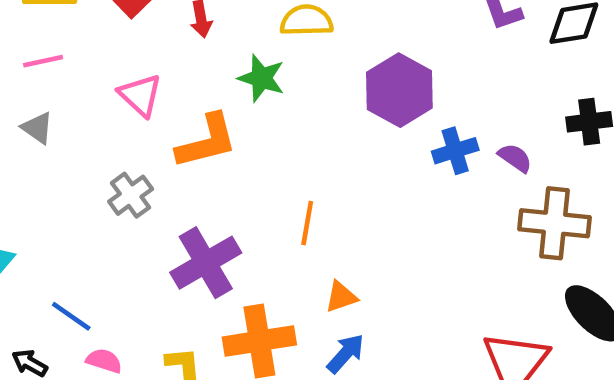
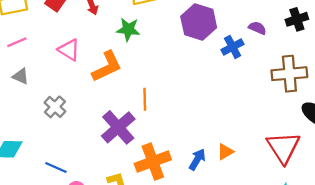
purple semicircle: (515, 158) -> (257, 28), moved
gray cross: (131, 195) -> (55, 107), moved
orange line: (307, 223) -> (145, 99), moved
orange triangle: (341, 297) -> (225, 152), moved

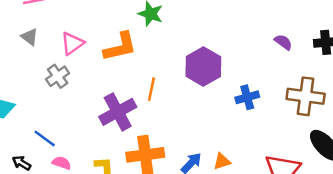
purple hexagon: (199, 22) -> (203, 66), moved
blue cross: (233, 47) -> (247, 97), moved
pink triangle: (69, 50) -> (72, 43), moved, turned 40

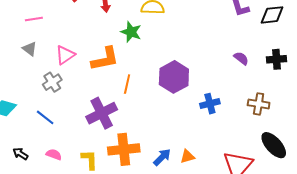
orange line: (151, 89) -> (127, 84), moved
brown cross: (306, 96) -> (259, 104), size x0.7
blue line: (45, 139) -> (45, 117), moved

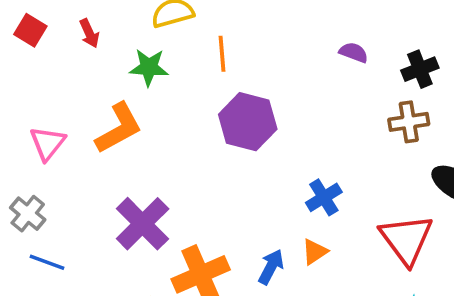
black cross: (277, 59) -> (420, 69), moved
gray cross: (52, 82) -> (28, 214), moved
orange line: (127, 84) -> (222, 54), moved
blue cross: (210, 104) -> (324, 197), moved

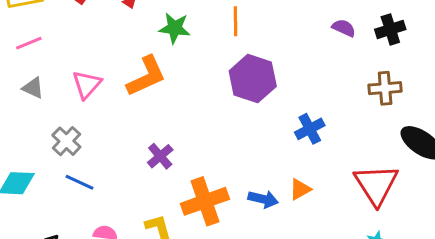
black cross: (420, 69) -> (390, 29), moved
blue cross: (324, 197) -> (310, 129), moved
purple cross: (143, 224) -> (160, 156), size x0.6
blue arrow: (271, 267) -> (263, 199), turned 72

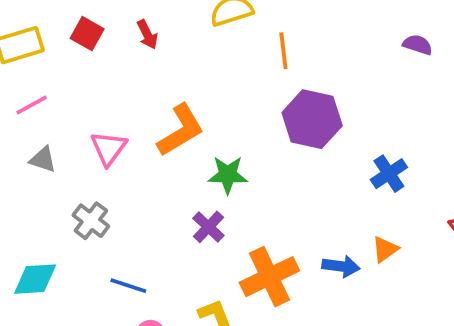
green star: (175, 28) -> (228, 175), moved
blue line: (79, 182) -> (128, 286), moved

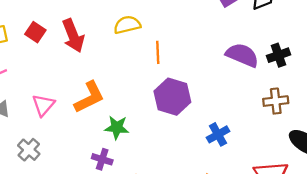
red arrow: (147, 35) -> (73, 36), size x1.8
purple semicircle: (418, 45) -> (242, 55), size x1.8
purple cross: (208, 227) -> (102, 159), turned -30

